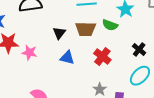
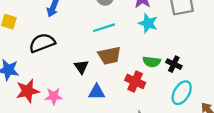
green semicircle: (110, 25) -> (152, 62), moved

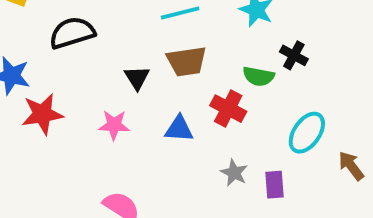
black cross: (174, 64) -> (294, 55), moved
blue triangle: (97, 92) -> (179, 129), moved
pink star: (54, 96) -> (114, 125), moved

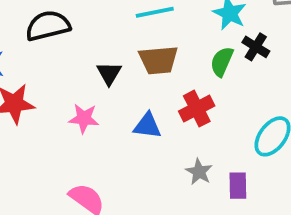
black cross: (294, 55) -> (256, 47), moved
green semicircle: (259, 76) -> (222, 62), moved, turned 100
red cross: (228, 109) -> (197, 109), turned 32

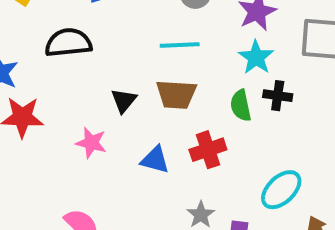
black cross: (256, 47) -> (278, 96), turned -32
green semicircle: (222, 62) -> (241, 105), turned -44

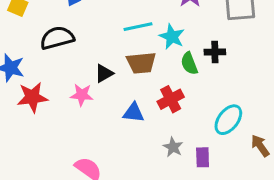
cyan star: (256, 57) -> (172, 37), moved
black triangle: (124, 101) -> (104, 73), turned 30
pink star: (91, 143) -> (82, 95), moved

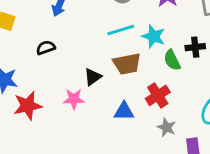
black semicircle: (57, 38) -> (46, 48), size x0.6
gray star: (173, 147) -> (166, 127), moved

